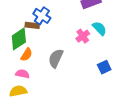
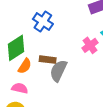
brown rectangle: (32, 25) -> (48, 60), moved

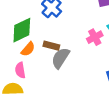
pink semicircle: (20, 88) -> (20, 70), turned -119

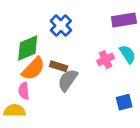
orange semicircle: (28, 49) -> (33, 69), size x1.5

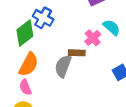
green diamond: (28, 48) -> (25, 33), moved
brown rectangle: (59, 66) -> (77, 53), moved

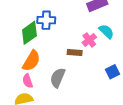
blue cross: (43, 18) -> (46, 20), turned -30
gray semicircle: (63, 66) -> (58, 78), moved

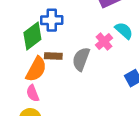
brown rectangle: (75, 53) -> (53, 56), moved
gray semicircle: (58, 78) -> (81, 59), moved

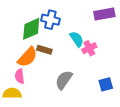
cyan semicircle: (124, 31) -> (77, 39), moved
gray semicircle: (81, 59) -> (64, 80), moved

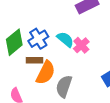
blue cross: (50, 20) -> (38, 39), moved, turned -30
orange semicircle: (27, 57) -> (46, 73), moved

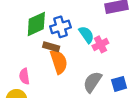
orange semicircle: (46, 73) -> (59, 62), turned -60
gray semicircle: (64, 86) -> (92, 82), moved

